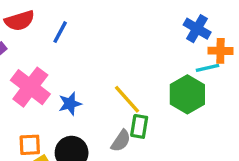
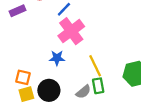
pink cross: (30, 87) -> (71, 31), moved
green rectangle: (139, 126) -> (98, 86), turned -35

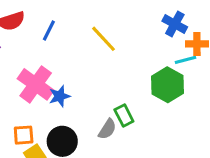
pink cross: (71, 31) -> (36, 84), moved
yellow line: (95, 66) -> (104, 39), moved

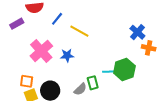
yellow line: (104, 39) -> (79, 31), moved, turned -30
cyan line: (185, 60) -> (109, 72), moved
blue star: (60, 96) -> (67, 55), moved

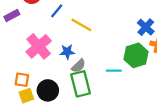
green hexagon: (124, 70) -> (136, 55), moved
green rectangle: (93, 83) -> (81, 84), moved, size x1.6
gray semicircle: (80, 89) -> (78, 66), moved

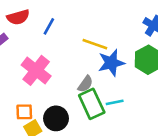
yellow line: (81, 25) -> (95, 44), moved
blue star: (67, 52) -> (111, 63), moved, size x1.5
cyan line: (114, 71) -> (115, 102), moved

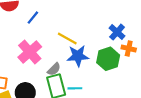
pink cross: (36, 70) -> (30, 52), moved

